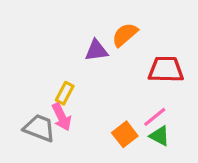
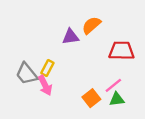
gray trapezoid: (39, 128) -> (27, 74), moved, turned -150
green triangle: (160, 136) -> (117, 99), turned -35

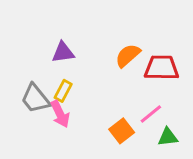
orange semicircle: (91, 25) -> (128, 55), moved
purple triangle: (71, 37) -> (63, 52), moved
green triangle: (117, 99) -> (168, 137), moved

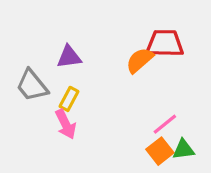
red trapezoid: (162, 68) -> (165, 43), moved
gray trapezoid: (35, 99) -> (32, 85), moved
orange square: (122, 131) -> (160, 151), moved

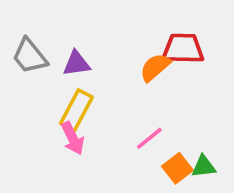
gray trapezoid: (32, 85) -> (30, 56), moved
yellow rectangle: (69, 99) -> (76, 110), size x1.5
pink line: (165, 124) -> (149, 138), moved

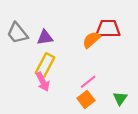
green triangle: (204, 166) -> (120, 98), turned -48
orange square: (177, 168) -> (86, 99), moved

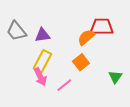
pink line: (88, 82) -> (64, 85), moved
green triangle: (120, 98) -> (115, 77), moved
orange square: (86, 99) -> (81, 62), moved

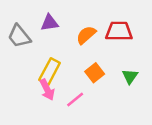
purple triangle: (42, 35) -> (50, 23), moved
orange semicircle: (86, 37) -> (86, 35), moved
green triangle: (115, 77) -> (130, 76), moved

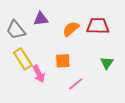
yellow rectangle: (50, 71) -> (23, 59), moved, turned -60
orange square: (95, 73) -> (63, 61), moved, turned 35
pink line: (75, 99) -> (76, 84), moved

